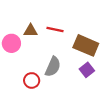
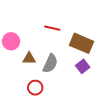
brown triangle: (31, 31) -> (29, 58), moved
red circle: (32, 80) -> (35, 88), moved

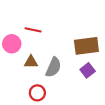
red line: (52, 28) -> (33, 30), moved
brown rectangle: (82, 43) -> (86, 46), turned -30

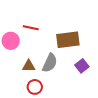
brown rectangle: (86, 46) -> (68, 40), moved
brown triangle: (31, 62) -> (29, 66), moved

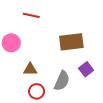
red line: (31, 28) -> (31, 15), moved
gray semicircle: (50, 63) -> (62, 81), moved

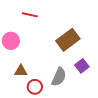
brown rectangle: (71, 42) -> (68, 40), turned -30
brown triangle: (30, 69) -> (21, 71), moved

